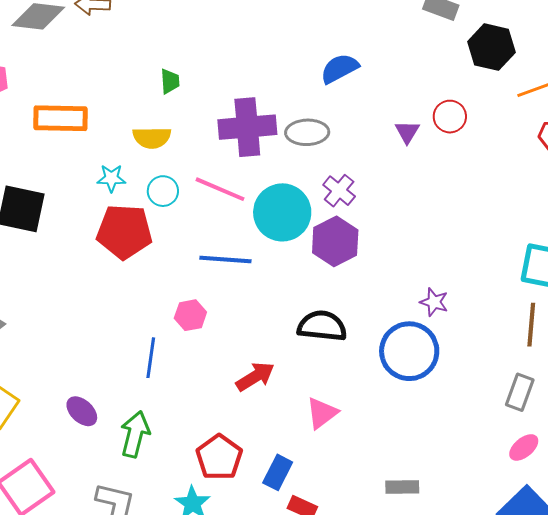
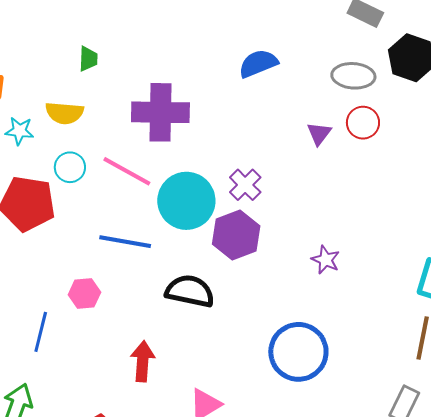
gray ellipse: (307, 132) -> (353, 76), moved
cyan star: (111, 178) -> (19, 131), moved
purple star: (434, 302) -> (326, 260), moved
black semicircle: (322, 326) -> (190, 291), moved
red arrow: (255, 377) -> (143, 361), turned -60

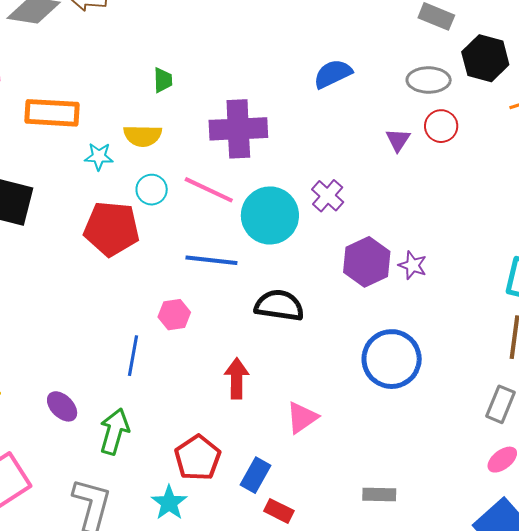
purple hexagon: (236, 235) -> (367, 262), moved

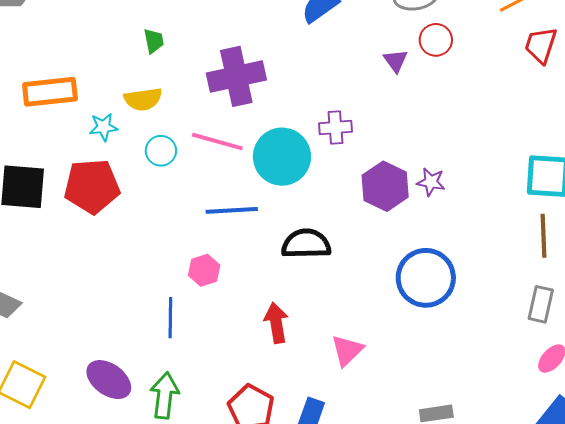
purple cross: (328, 196) -> (336, 128), turned -36
red pentagon: (112, 229) -> (92, 186), moved
purple ellipse: (62, 406) -> (109, 380), size x1.4

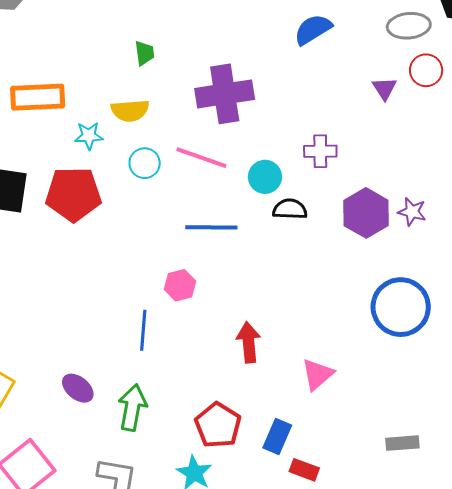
cyan circle: (282, 157) -> (265, 177), size x0.6
black semicircle: (306, 244) -> (290, 209), moved, size x0.7
purple ellipse: (109, 380) -> (78, 388), size x0.7

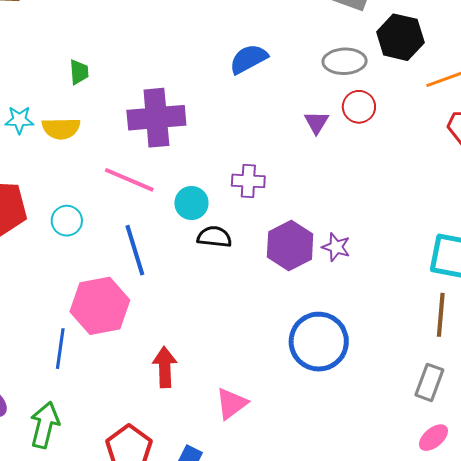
cyan star: (89, 136) -> (19, 120), moved
cyan circle: (145, 163) -> (67, 221), moved
blue line: (211, 227) -> (135, 250), turned 69
pink hexagon: (180, 285) -> (100, 306), size x1.8

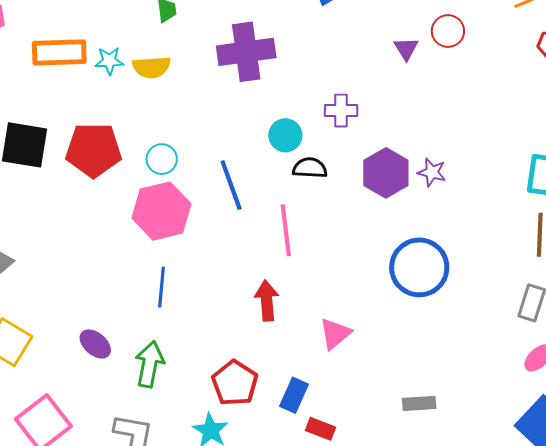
pink line: (129, 180) -> (286, 230), moved, turned 63
pink hexagon: (100, 306) -> (161, 211), moved

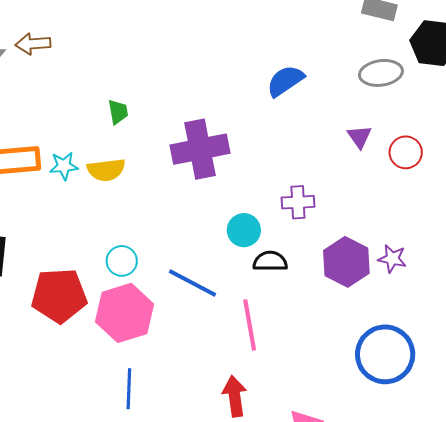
red circle: (448, 31) -> (406, 152), moved
red pentagon: (94, 150) -> (59, 296), moved
blue line: (231, 185) -> (192, 283), turned -39

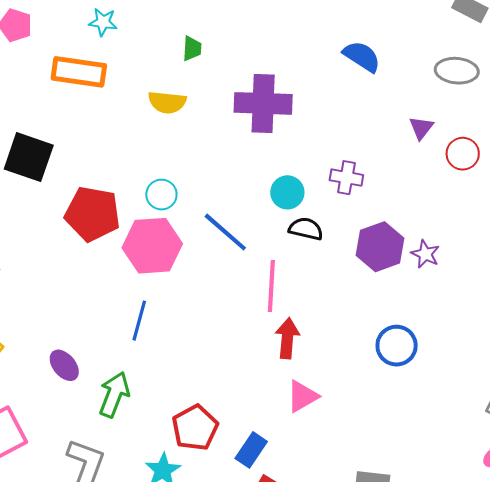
blue semicircle: (285, 81) -> (362, 56), turned 54
cyan star: (64, 166) -> (103, 22), moved
blue circle: (385, 354) -> (397, 346), size x0.7
red arrow: (235, 396) -> (287, 338), moved

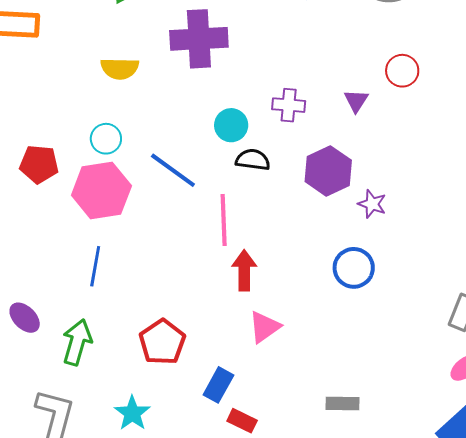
yellow semicircle: (167, 102) -> (120, 68), moved
purple triangle: (421, 128) -> (356, 101), moved
red pentagon: (93, 214) -> (39, 164), size x0.7
purple star: (425, 254) -> (372, 204), moved
red pentagon: (195, 428) -> (162, 342), moved

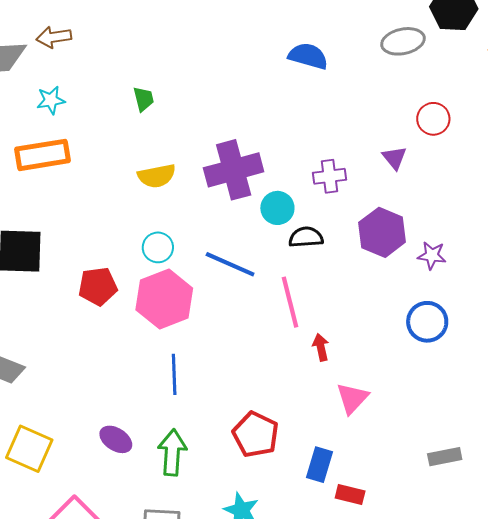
purple cross: (199, 39) -> (234, 170), moved
red arrow: (244, 270) -> (321, 347), size x0.7

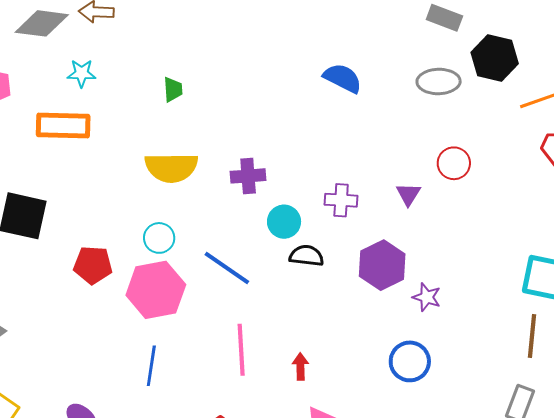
purple cross: (234, 170) -> (248, 176), size x0.6
yellow semicircle: (157, 176) -> (171, 167), size x1.4
pink line: (290, 302) -> (241, 350), moved

